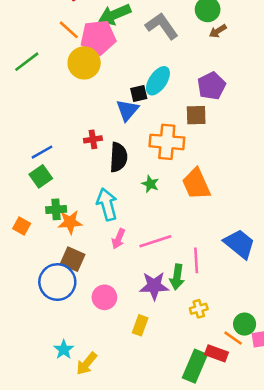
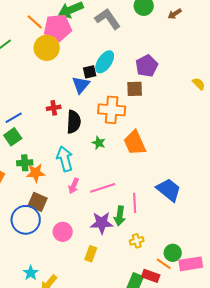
brown arrow: (218, 31) -> (175, 14), moved

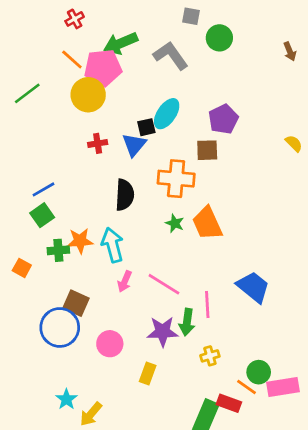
brown arrow: (175, 14) -> (290, 51), moved, turned -80
red cross: (54, 108) -> (98, 143), moved
green star: (99, 143) -> (175, 223), moved
orange star: (36, 173) -> (80, 241), moved
pink line: (103, 188) -> (164, 284), turned 50

